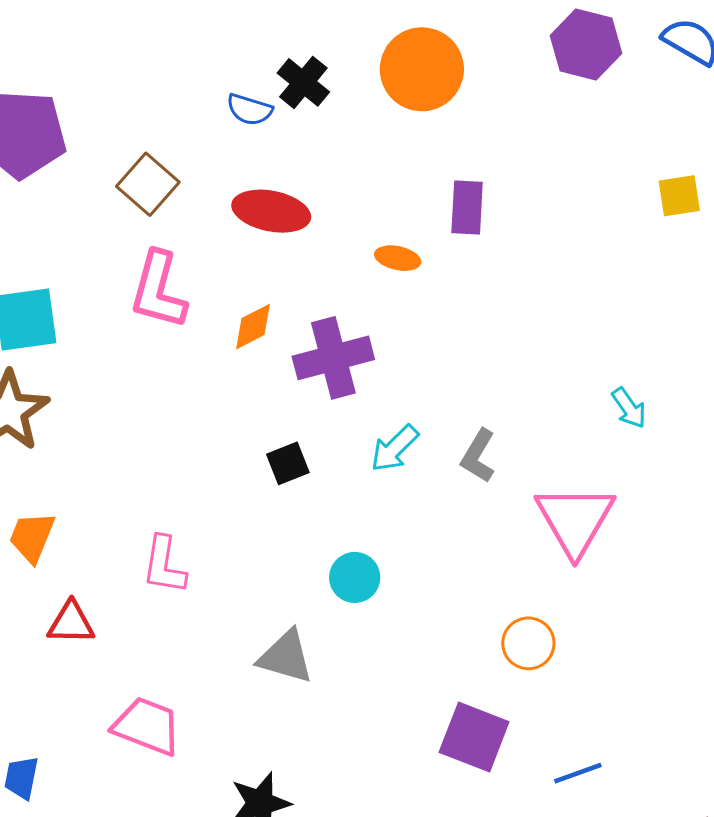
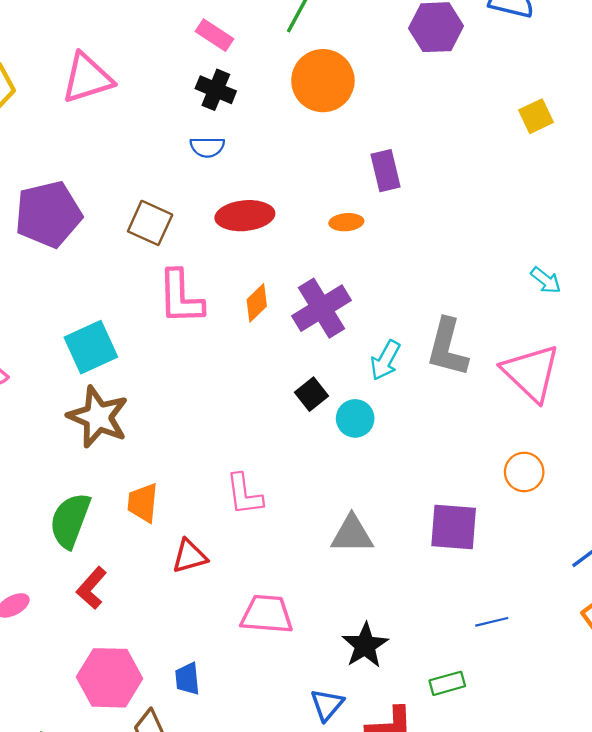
black cross: (303, 82) -> (216, 90), moved
gray L-shape: (478, 456) -> (447, 348), size x1.5
cyan circle: (355, 577) -> (355, 418), moved
purple square: (474, 737) -> (454, 527), moved

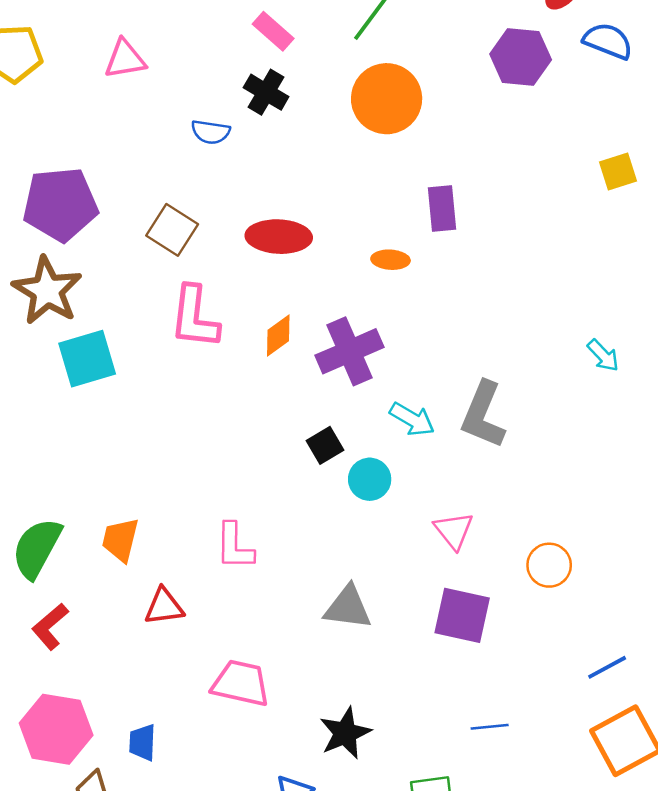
pink triangle: (87, 78) -> (125, 59), size x0.7
blue semicircle: (207, 147) -> (211, 132), moved
cyan arrow: (385, 360) -> (412, 419), turned -96
pink triangle: (531, 373) -> (454, 530), moved, size x0.6
brown star: (98, 417) -> (47, 291), moved

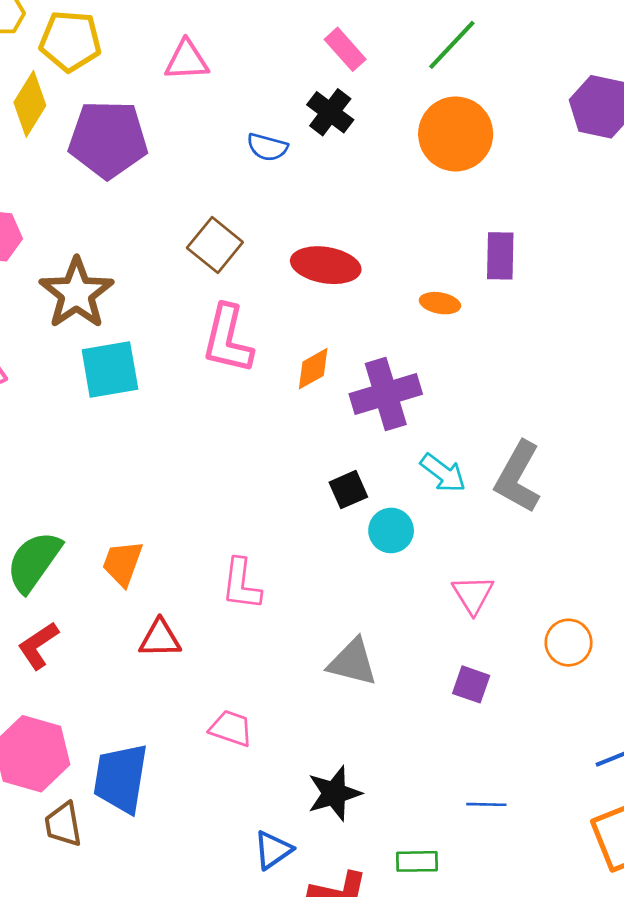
purple pentagon: (60, 204) -> (108, 139), moved
purple square: (462, 615) -> (471, 684), size x0.6
pink trapezoid: (241, 683) -> (231, 728), size x0.7
blue trapezoid: (142, 742) -> (121, 778), size x1.8

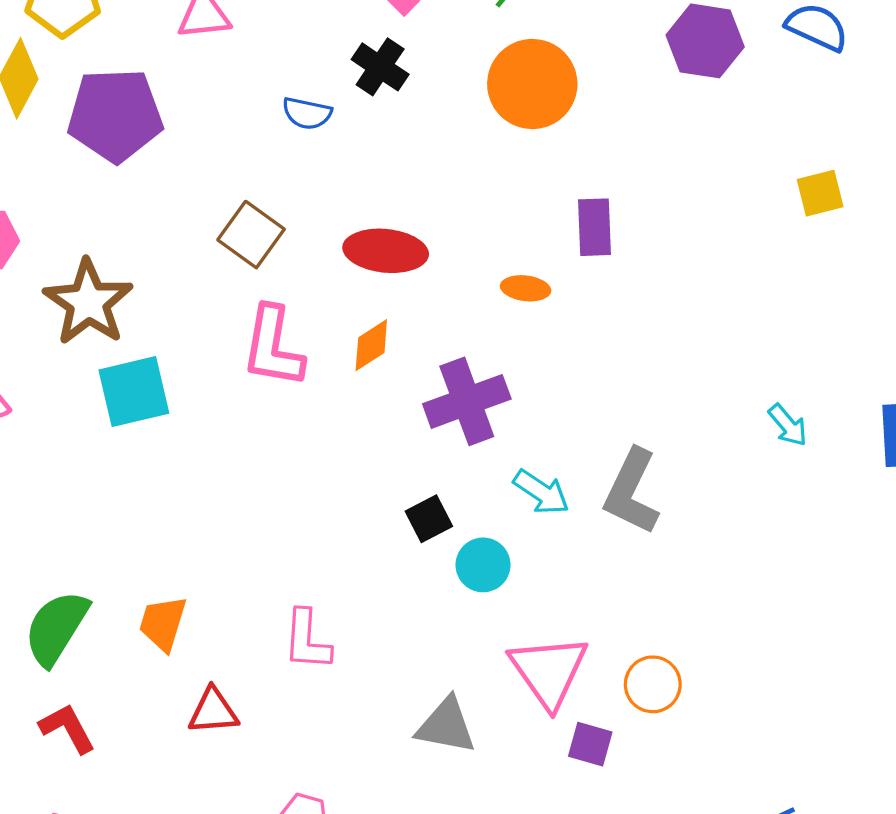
orange diamond: (313, 369) -> (371, 345), moved
pink triangle: (473, 595) -> (549, 671), moved, size x1.6
orange circle: (569, 643) -> (653, 684), moved
red L-shape: (38, 645) -> (67, 728), turned 99

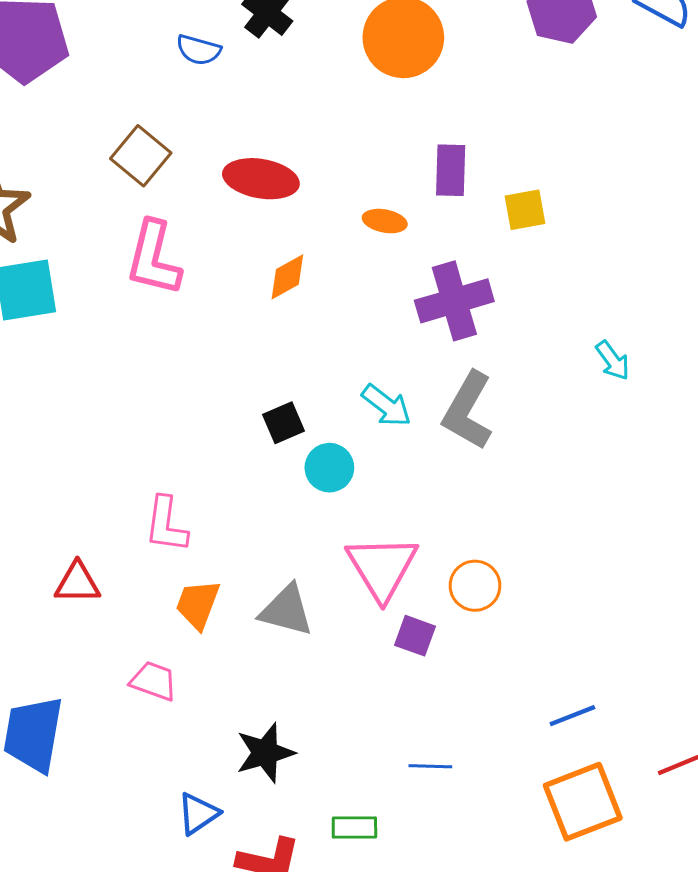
yellow square: (820, 193) -> (525, 210), moved
orange diamond: (371, 345) -> (287, 277), moved
purple cross: (467, 401) -> (454, 301), moved
orange trapezoid: (163, 623) -> (198, 604), moved

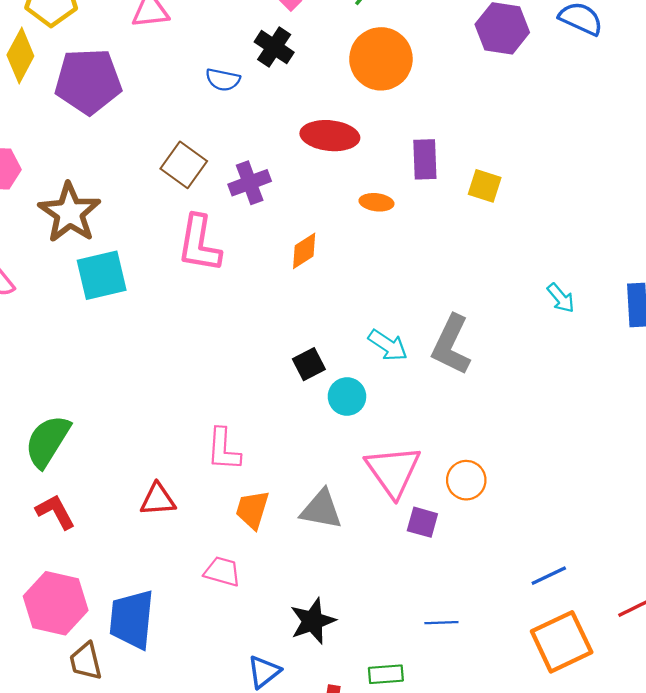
red ellipse: (261, 179) -> (330, 136), moved
yellow square: (525, 210) -> (485, 186), turned 32
purple cross: (454, 301) -> (250, 183), moved, size x0.7

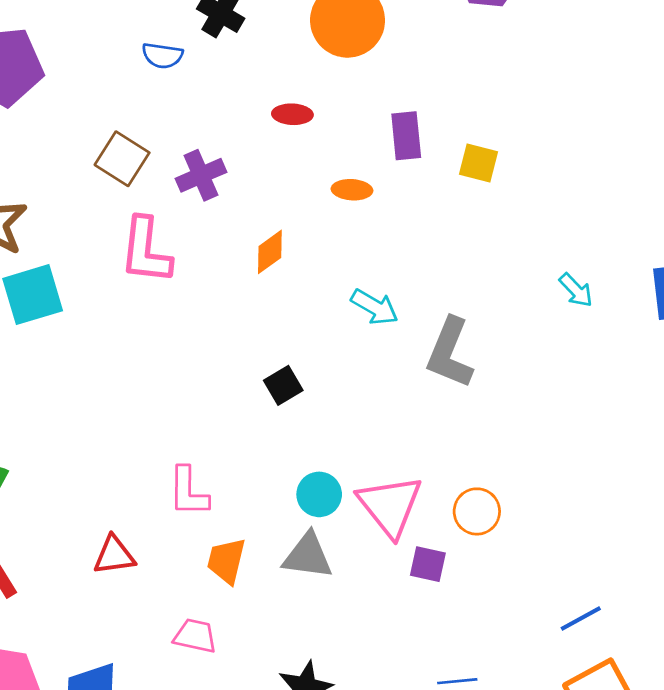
red ellipse: (330, 136) -> (292, 114), size x0.6
cyan arrow: (388, 345) -> (375, 307), moved
cyan circle: (347, 396) -> (319, 494), moved

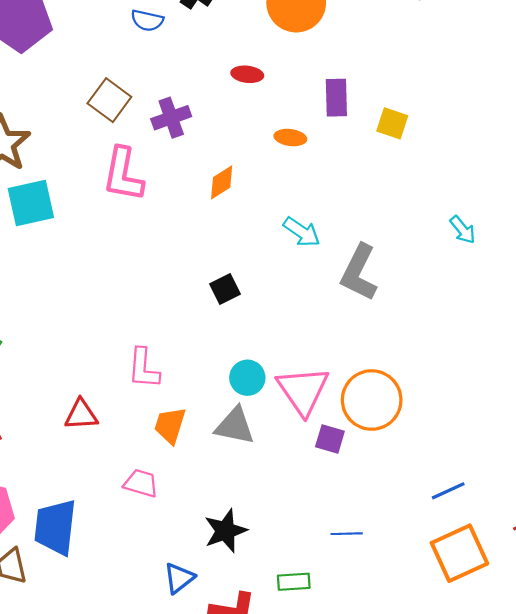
orange circle: (477, 511) -> (372, 400), size x1.6

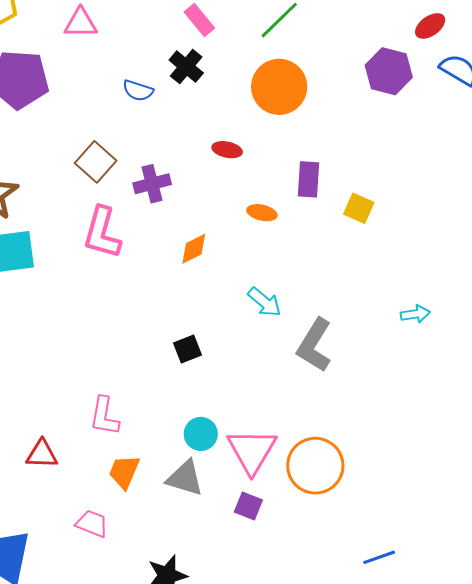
cyan arrow: (463, 230) -> (415, 314), turned -64
purple square: (330, 439) -> (248, 506), moved

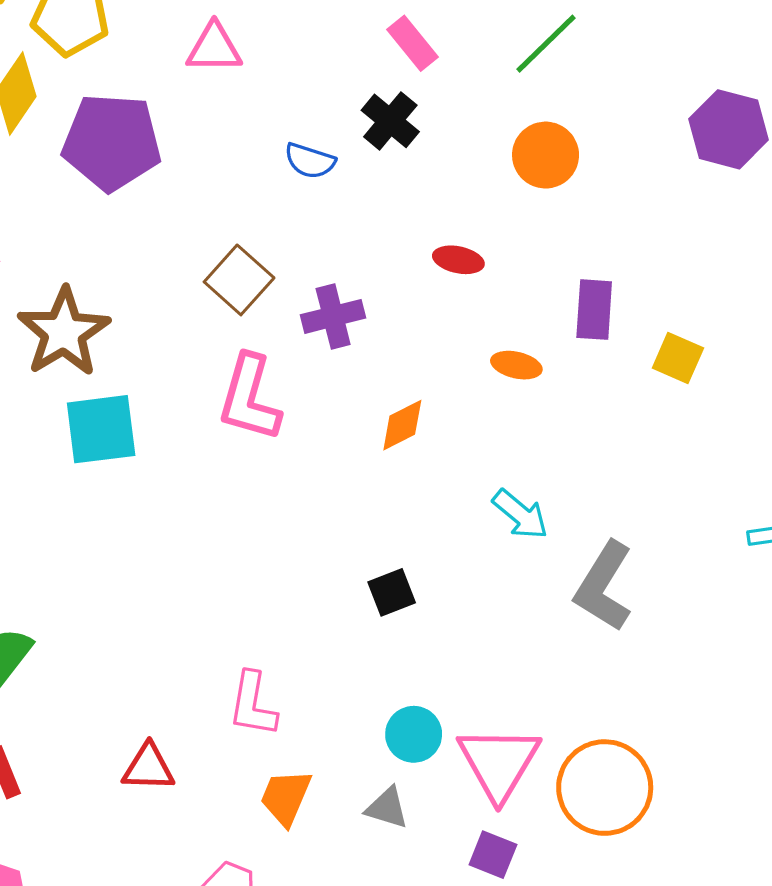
orange circle: (279, 87) -> (546, 155), size x0.7
gray triangle: (185, 478) -> (387, 808), size x0.7

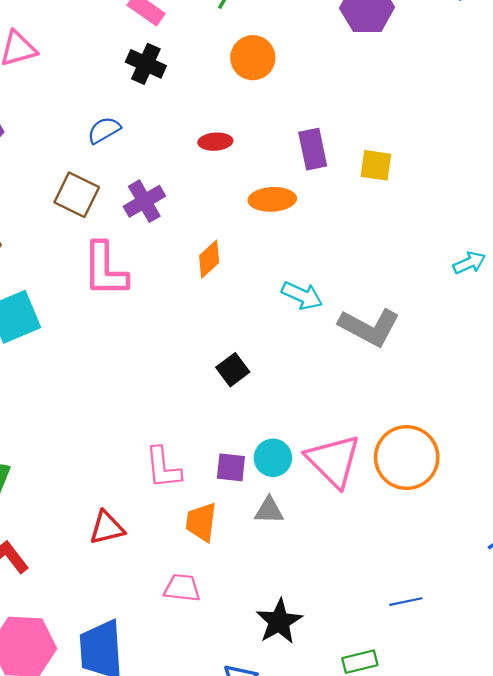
blue semicircle: (310, 161) -> (104, 130), moved, turned 148
orange ellipse: (516, 365) -> (272, 199), size x1.4
gray L-shape: (604, 586) -> (369, 327), turned -78
purple square: (493, 855) -> (231, 467), moved

